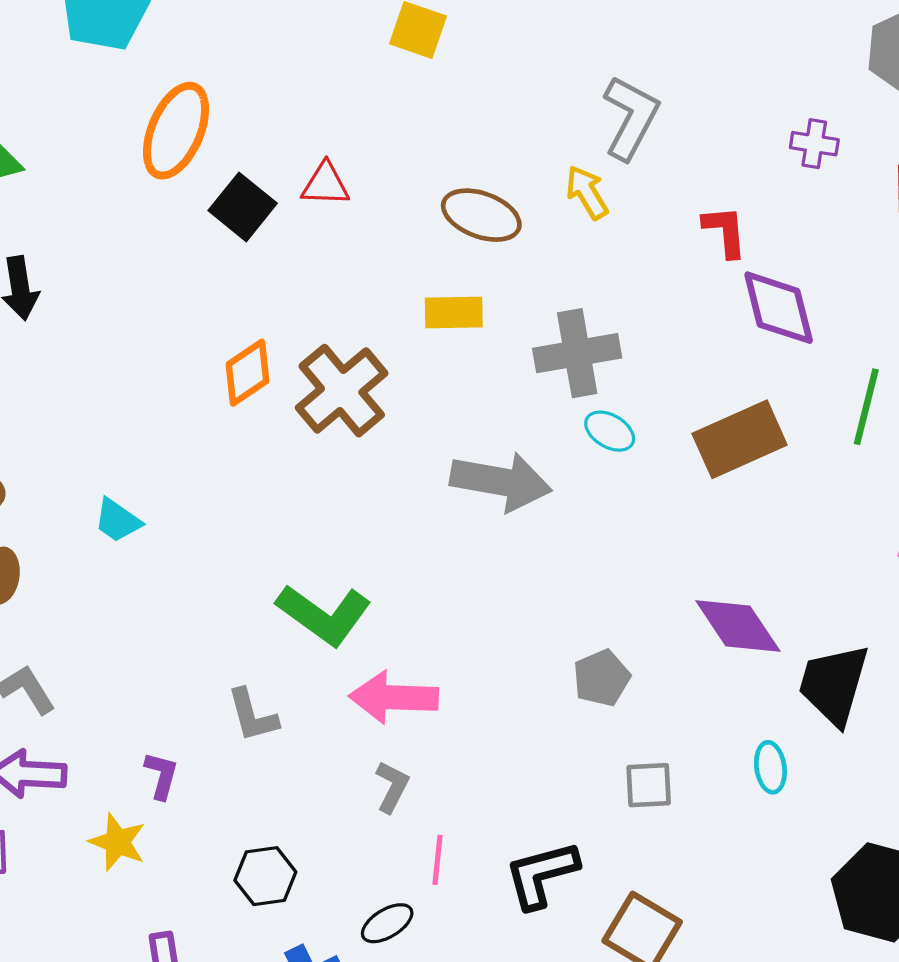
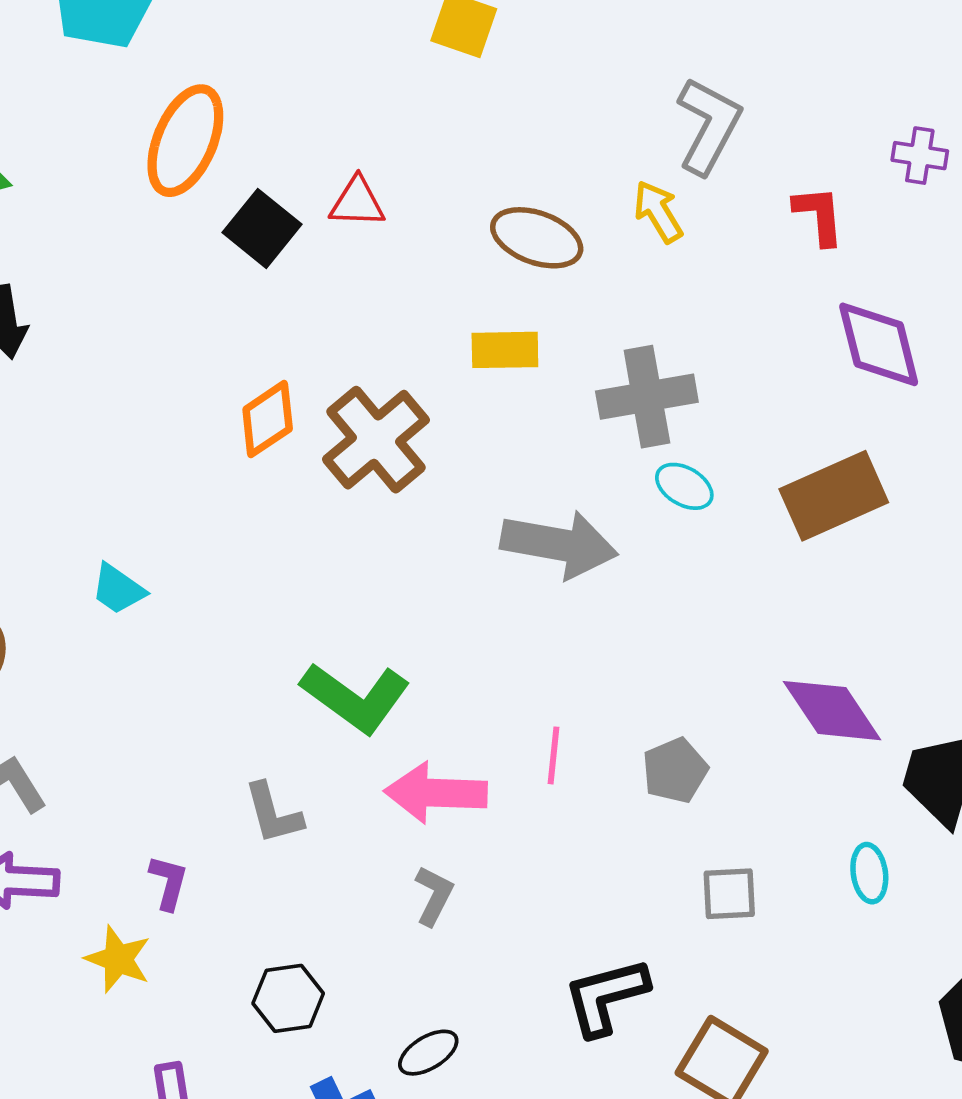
red L-shape: (725, 231) -> (819, 215), moved
pink line: (437, 860) -> (554, 755), moved

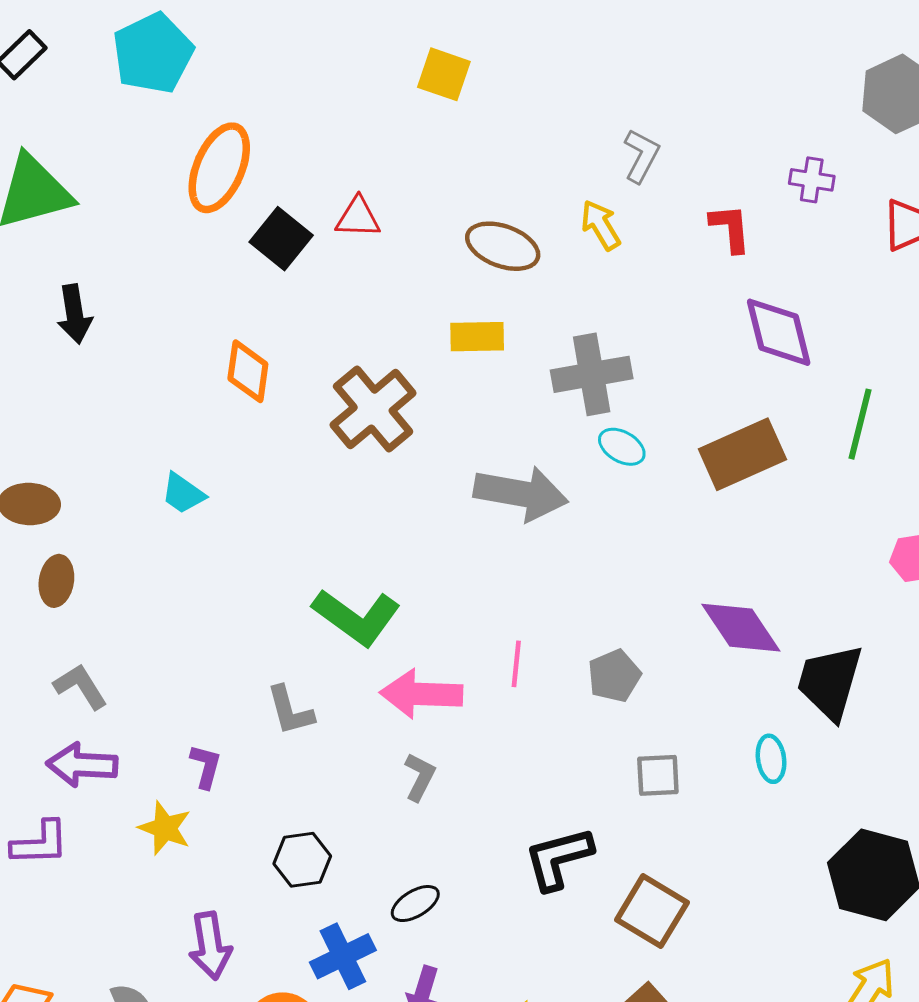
gray L-shape: (709, 126) -> (641, 156), size x0.7
orange diamond: (268, 419) -> (248, 371), moved, turned -48
cyan trapezoid: (118, 589) -> (183, 493), moved

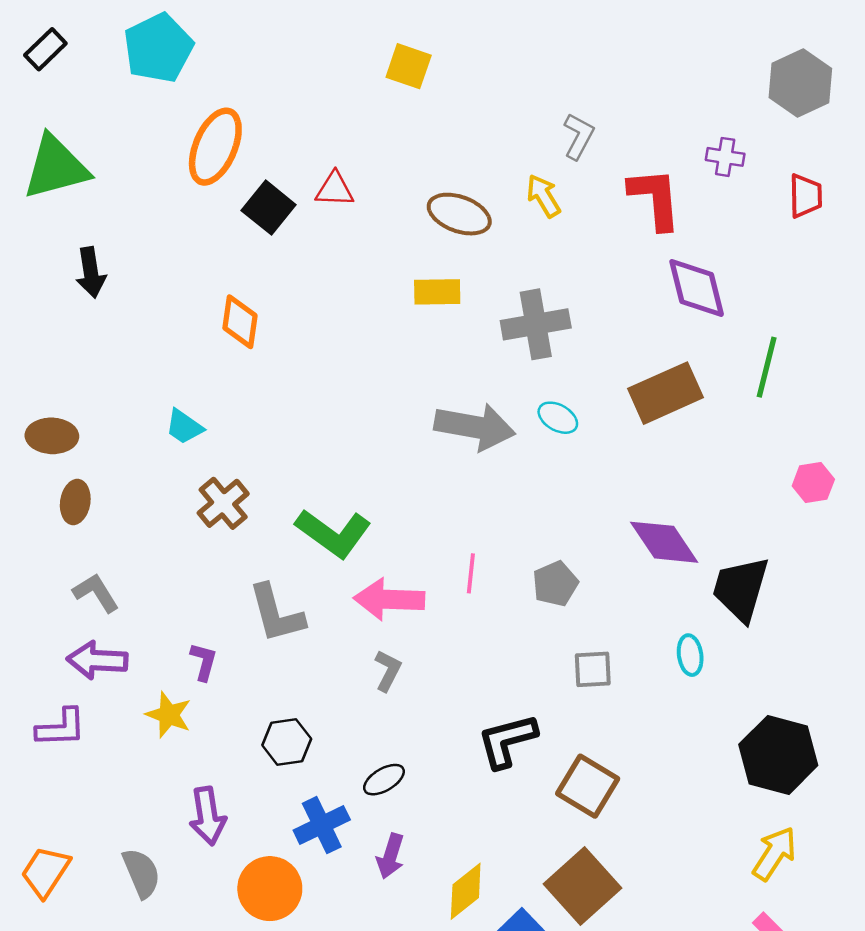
red L-shape: (730, 228) -> (655, 198), size x1.5
brown cross: (373, 409) -> (223, 503), moved, size x0.7
cyan ellipse: (622, 447) -> (558, 418), moved
gray L-shape: (290, 711) -> (276, 614), size x1.4

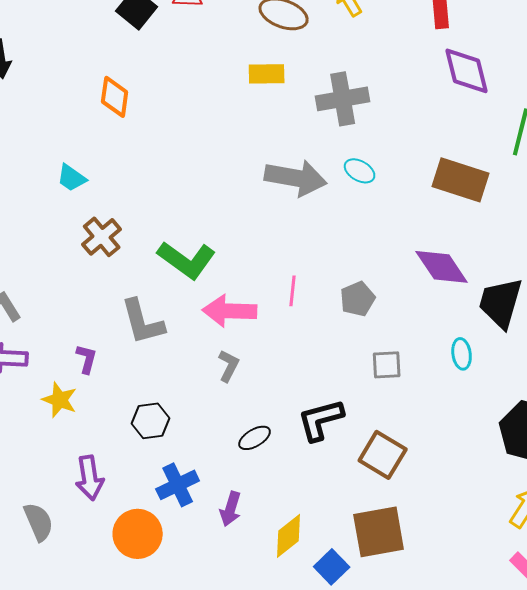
brown rectangle: (665, 393) -> (461, 180), moved, turned 42
black ellipse: (384, 780) -> (255, 438), moved
brown square: (582, 886) -> (379, 532), turned 32

